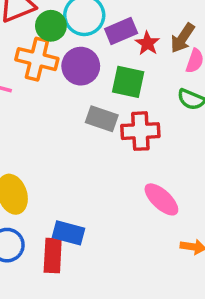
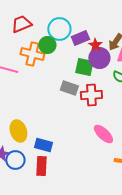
green circle: (51, 26) -> (47, 45), moved
purple circle: (81, 66) -> (99, 58), moved
blue rectangle: (68, 233) -> (43, 145), moved

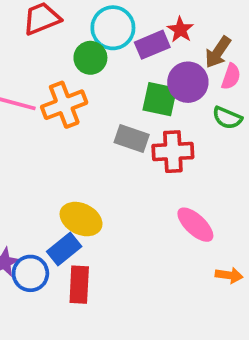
red star: (95, 45) -> (180, 30), moved
orange cross: (32, 54) -> (64, 105), moved, turned -35
yellow ellipse: (18, 131) -> (81, 219), moved, turned -45
blue rectangle: (43, 145) -> (64, 249), moved, turned -54

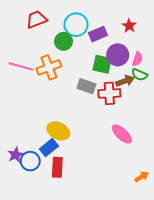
red star: (180, 30) -> (129, 26), moved
brown arrow: (218, 52) -> (125, 81), moved, turned -144
pink semicircle: (231, 77) -> (137, 59), moved
orange arrow: (229, 275) -> (142, 177), moved, turned -40

